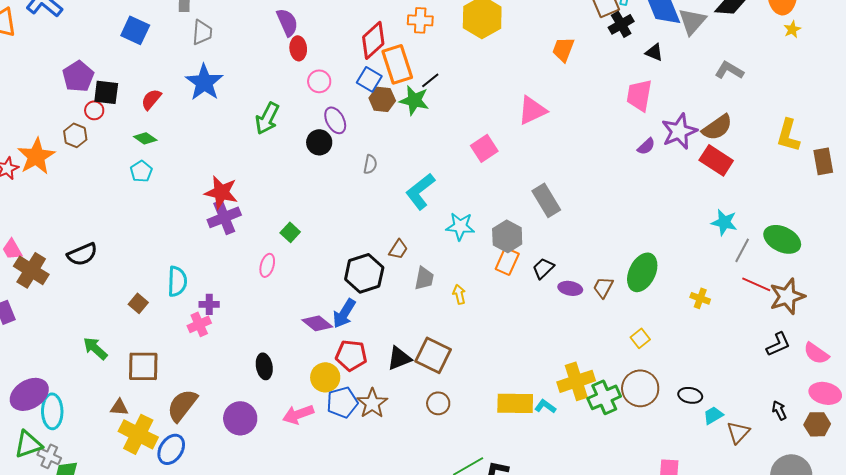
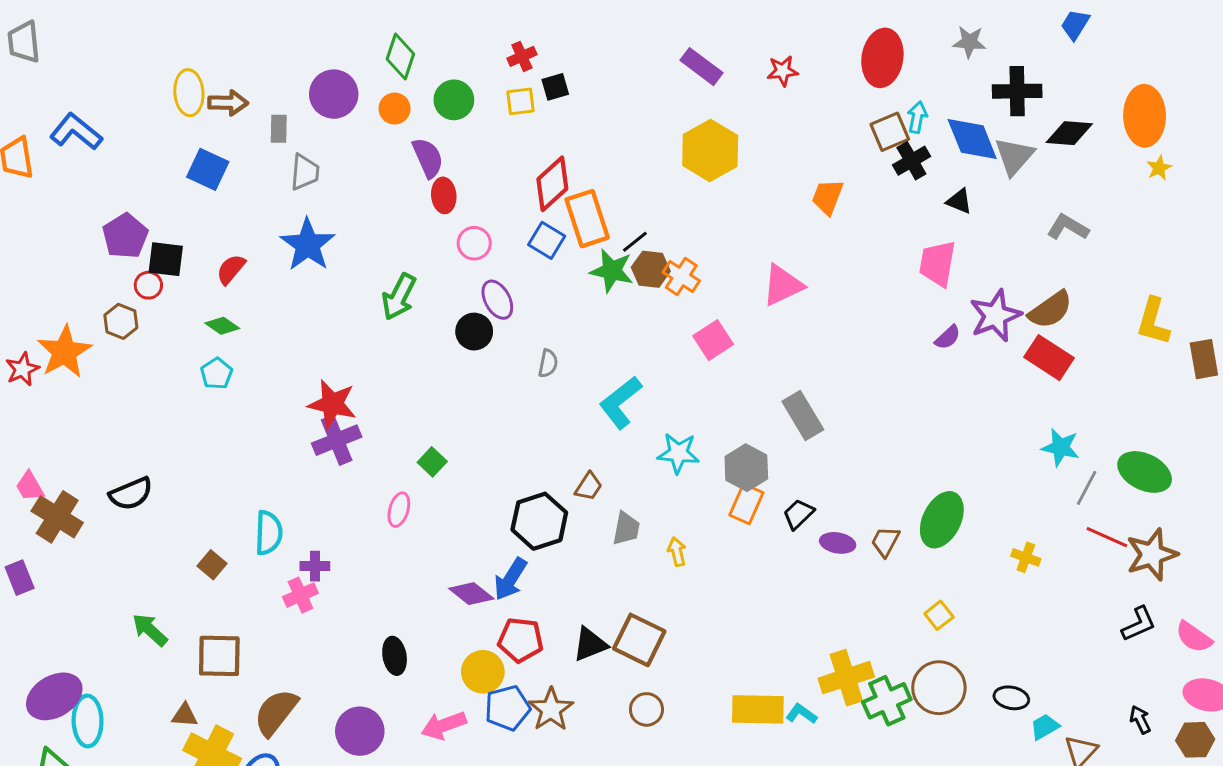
orange cross: (420, 20) -> (681, 277), moved, turned 30
brown hexagon: (382, 99) -> (651, 269), moved

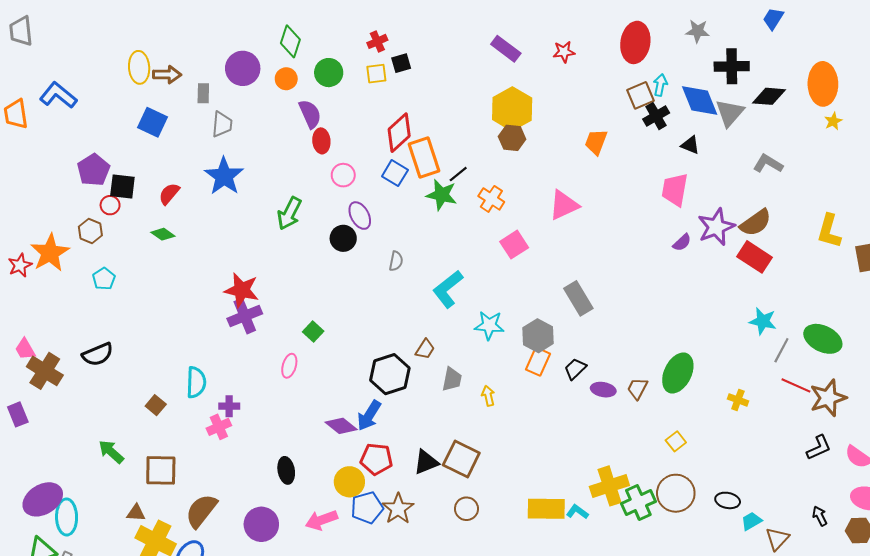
brown hexagon: (651, 269) -> (512, 138), moved
cyan pentagon: (216, 374) -> (104, 279), moved

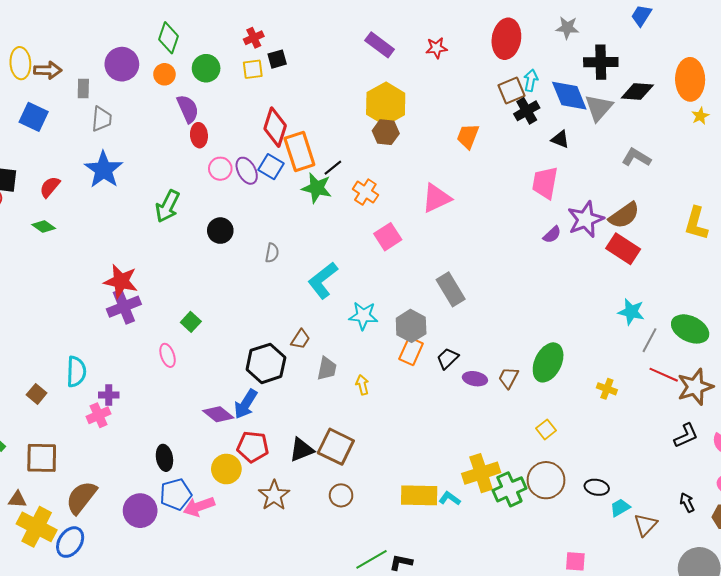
red diamond: (399, 133) -> (275, 127), turned -30
purple ellipse: (360, 216) -> (247, 171), moved
pink ellipse: (289, 366) -> (168, 355), turned -35
blue pentagon: (367, 508) -> (176, 494), moved

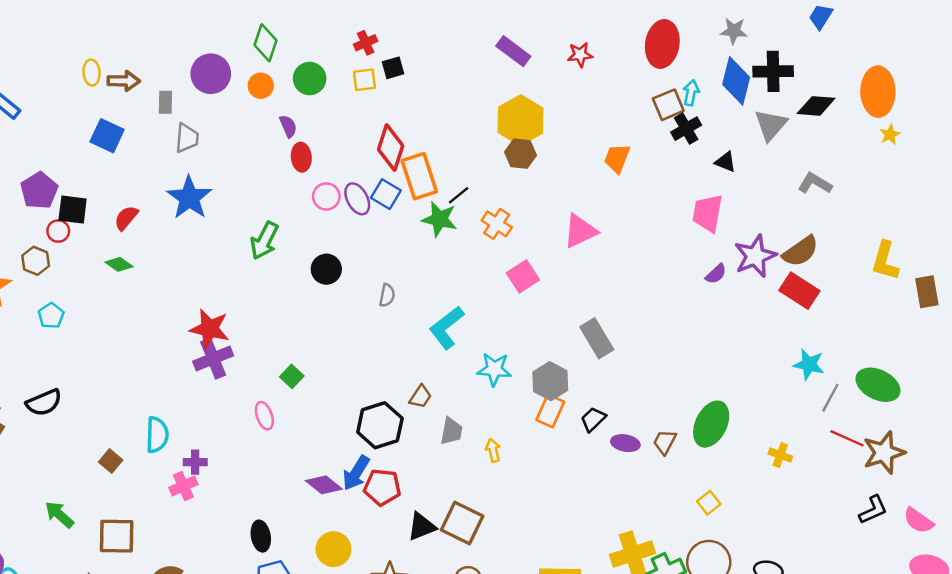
yellow ellipse: (20, 63) -> (92, 73), size x0.7
blue diamond: (569, 96) -> (736, 81), moved, turned 36
purple semicircle: (188, 109) -> (288, 126), size x0.7
red pentagon: (253, 447) -> (382, 487), moved

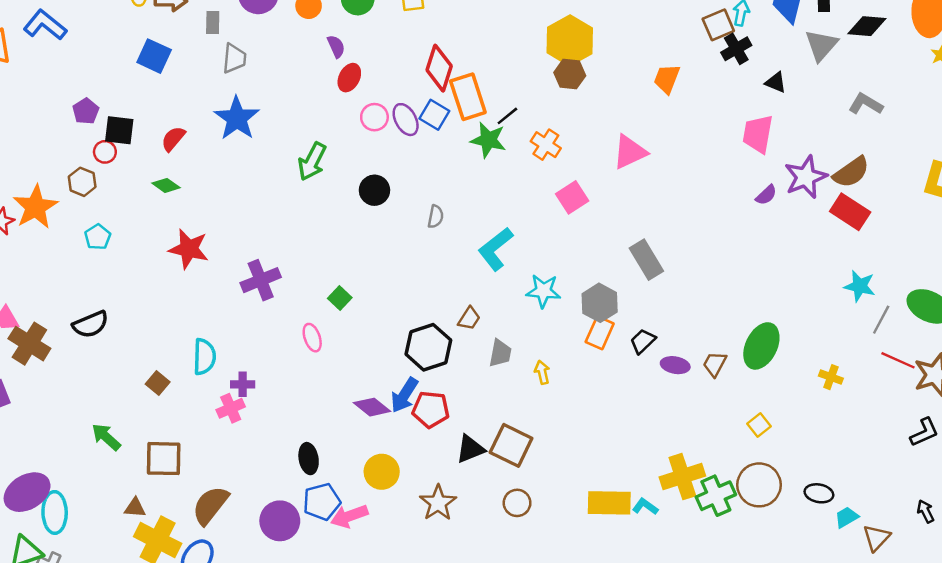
red ellipse: (301, 157) -> (349, 78), turned 32
purple pentagon: (39, 191) -> (86, 111), size x0.7
red star: (210, 329) -> (189, 249), moved

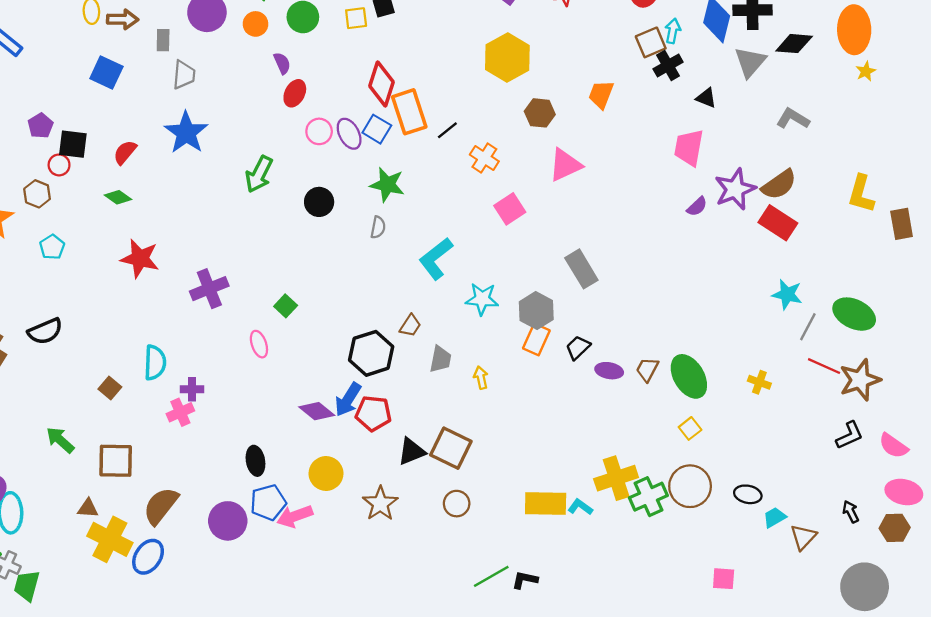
brown hexagon: (570, 74) -> (540, 113), moved
green star: (488, 140) -> (387, 185), moved
green ellipse: (761, 346) -> (689, 376), moved, turned -57

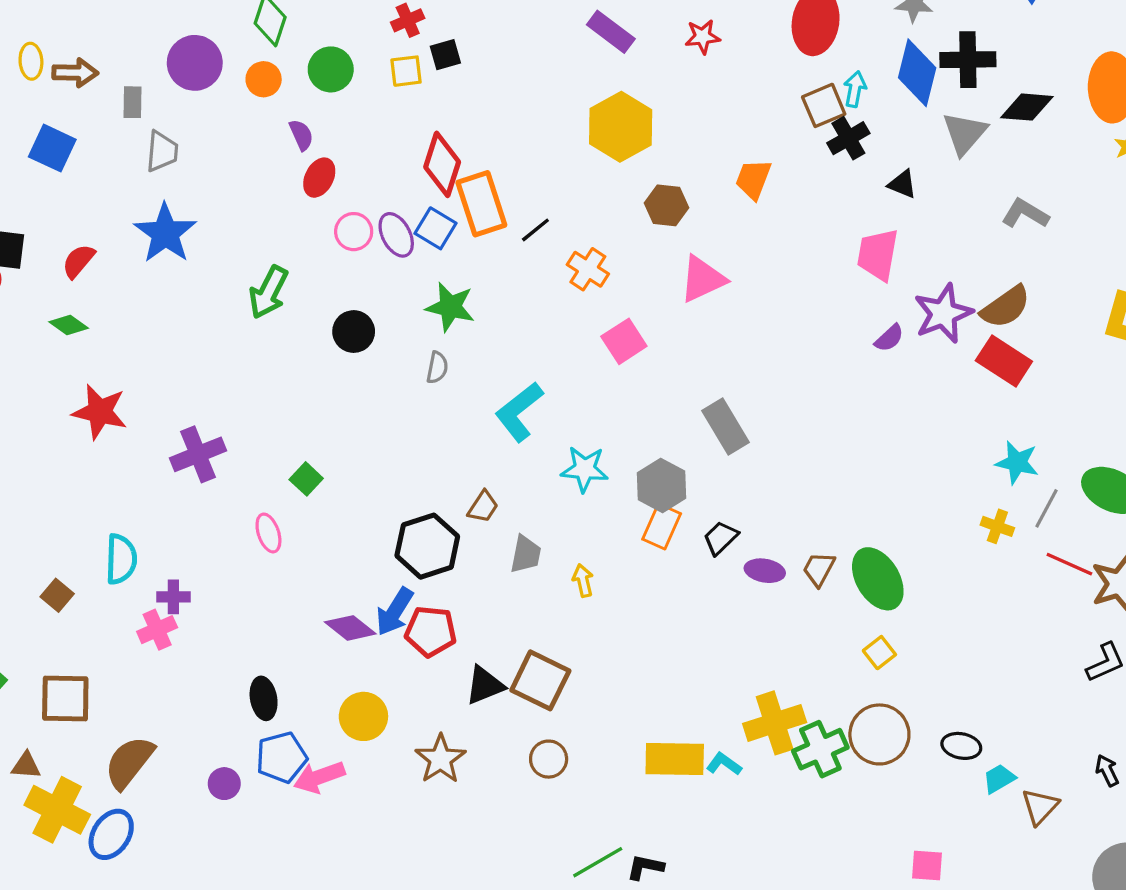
yellow cross: (759, 382) -> (997, 526), moved
purple circle: (228, 521) -> (224, 784), size x0.6

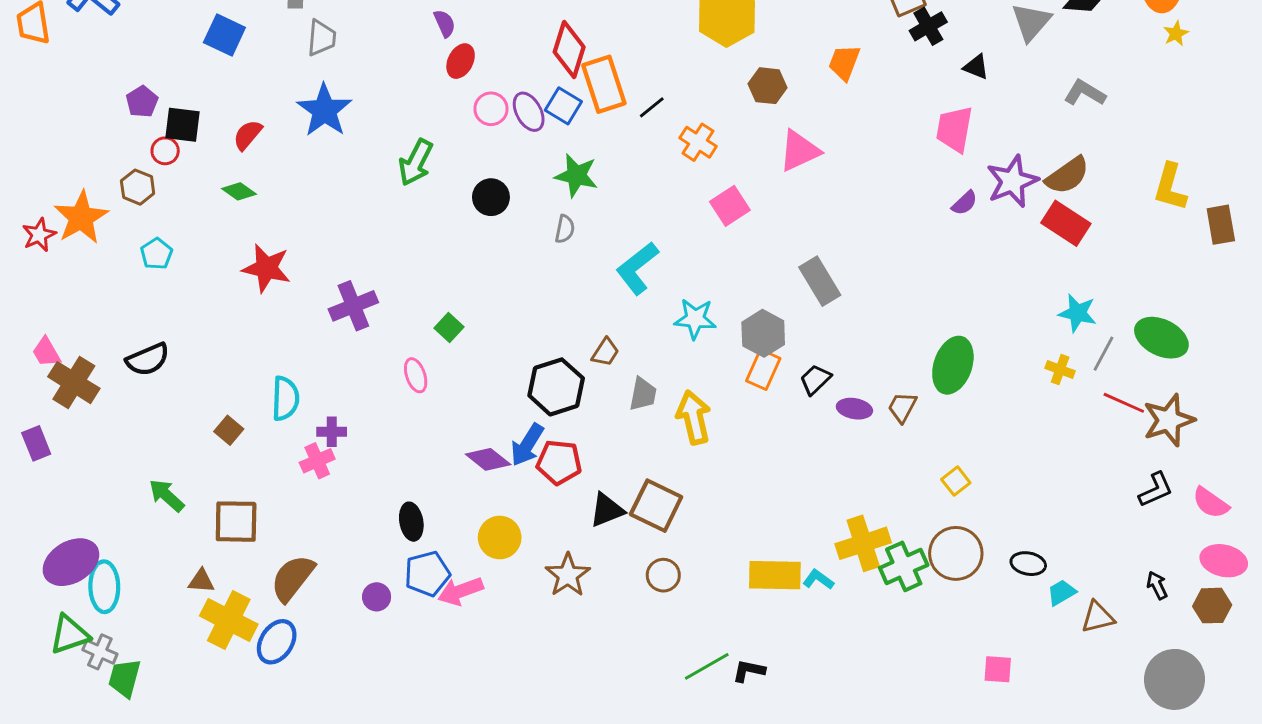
green ellipse: (878, 579) -> (953, 365), moved, turned 50
yellow arrow: (583, 580) -> (694, 417), size x1.8
brown triangle: (1040, 807) -> (1098, 617), turned 33

